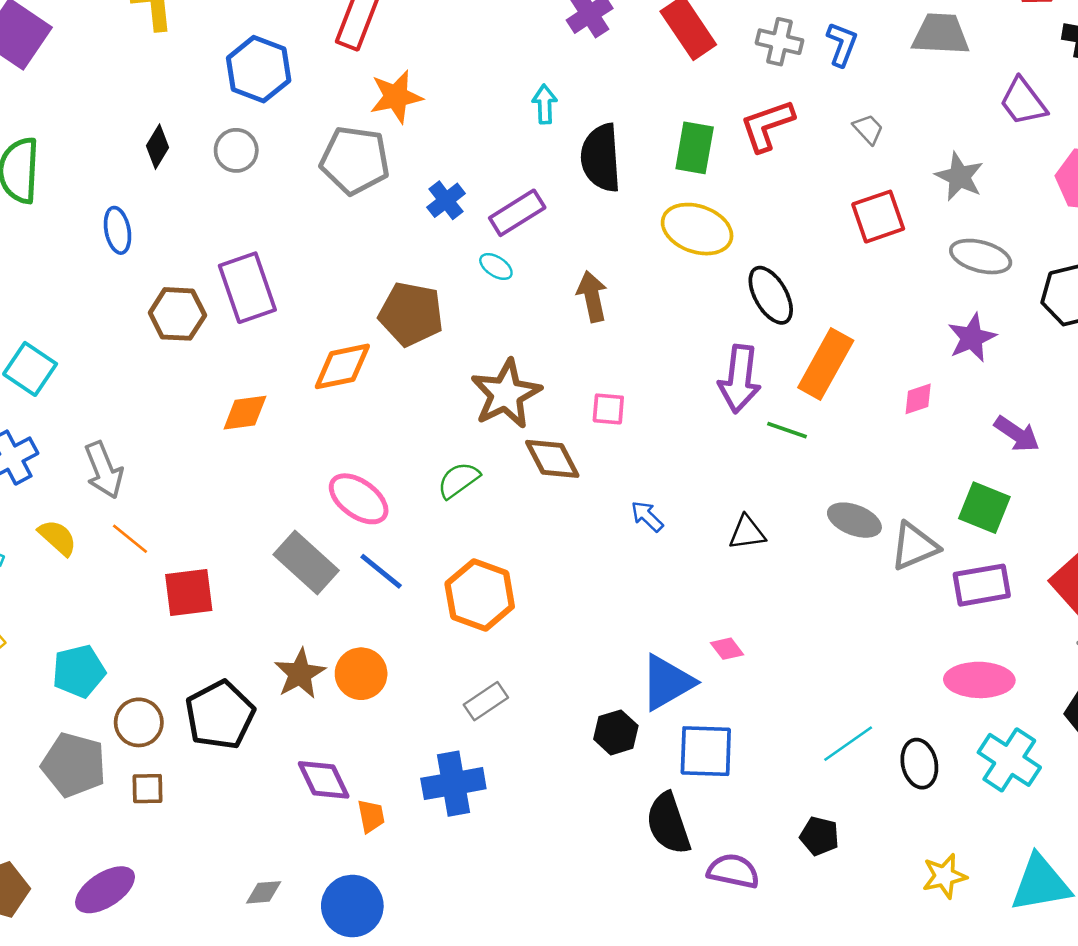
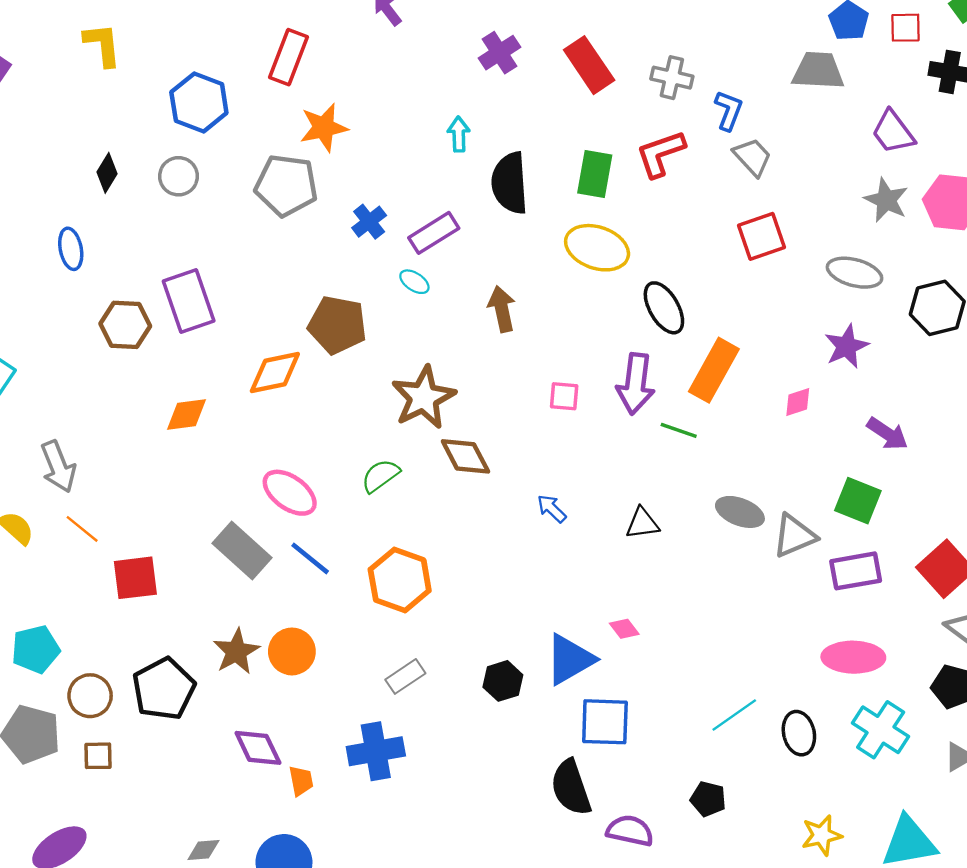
blue L-shape: (842, 44) -> (729, 110), moved
gray trapezoid: (868, 129) -> (752, 157), size x1.4
gray star: (959, 177) -> (886, 200), moved
pink square: (608, 409) -> (564, 396), moved
black hexagon: (616, 732) -> (503, 681), moved

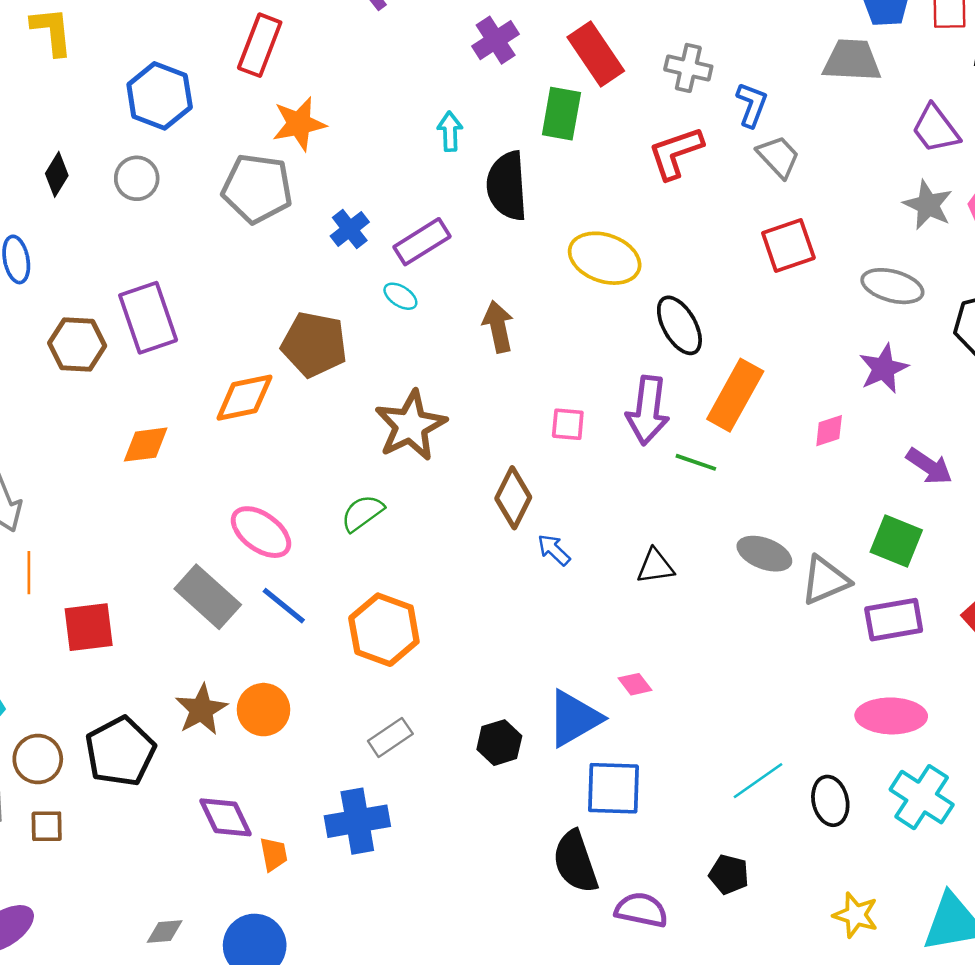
green rectangle: (595, 174) -> (561, 114), moved
brown diamond: (465, 456) -> (513, 498), moved, turned 54
orange line: (82, 529) -> (29, 573), turned 51
yellow star: (822, 835) -> (856, 915), turned 30

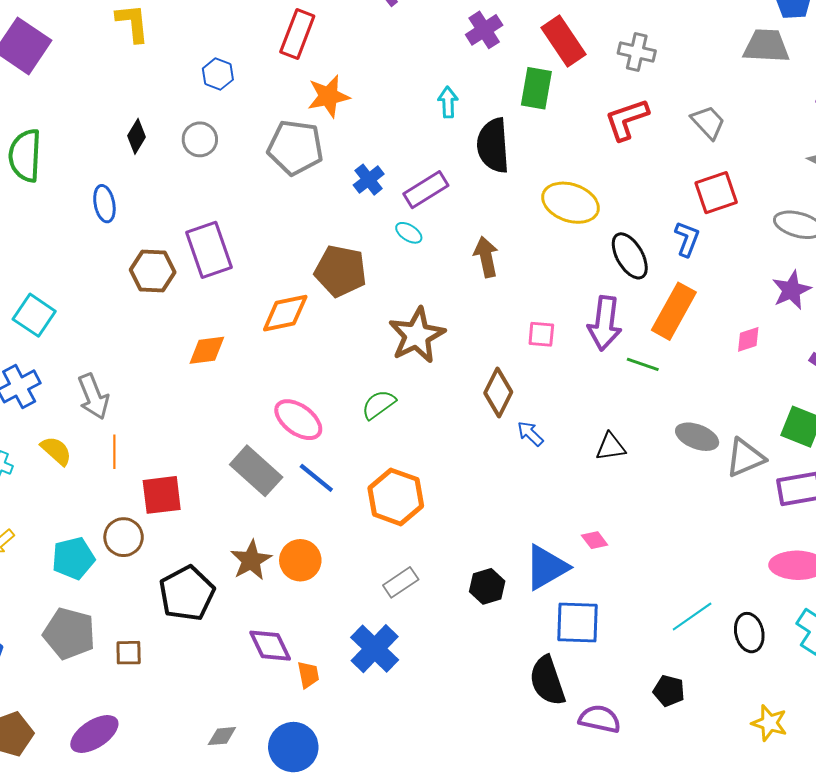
blue hexagon: (160, 96) -> (218, 74), size x0.6
blue L-shape: (752, 105) -> (687, 239), moved
brown circle: (38, 759) -> (124, 537), moved
blue cross: (357, 821) -> (375, 649), turned -36

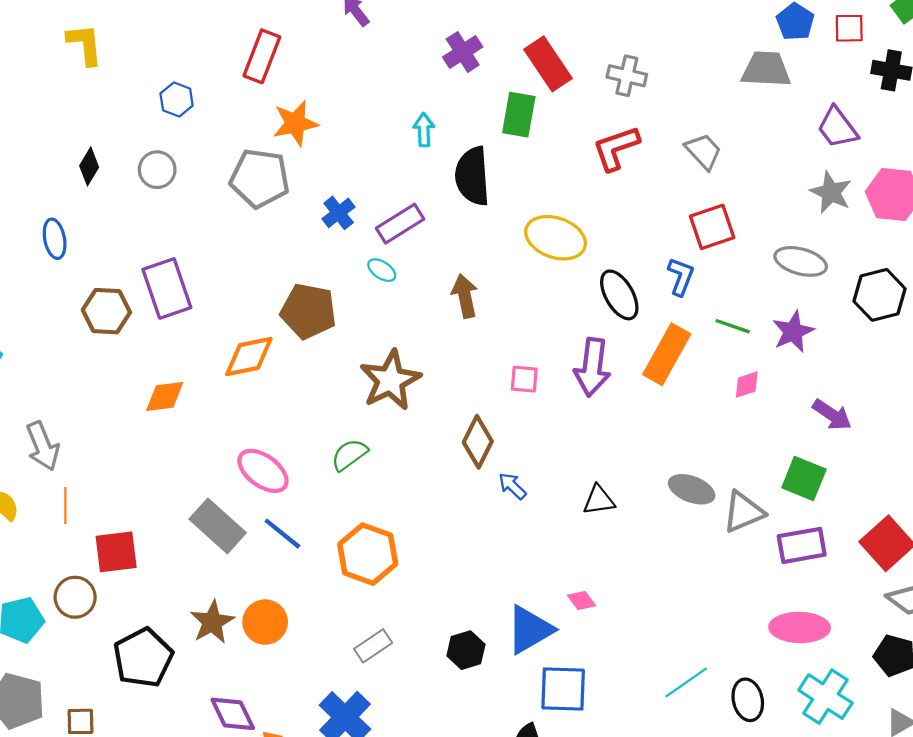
green line: (643, 364) -> (733, 326), moved

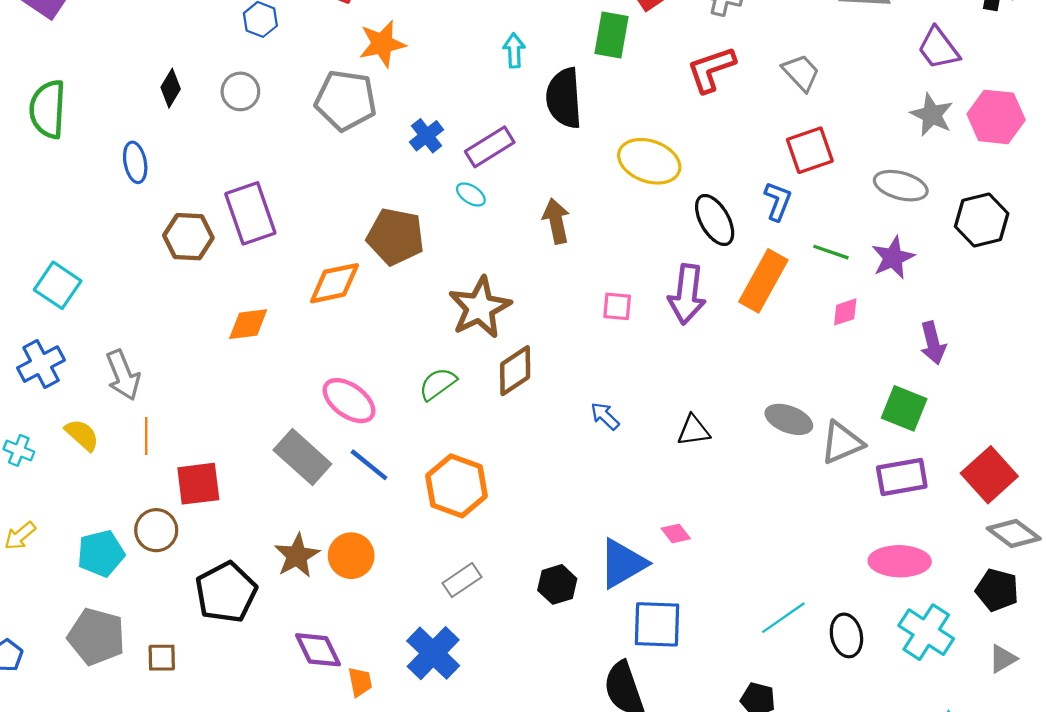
purple arrow: (832, 415) -> (933, 343), turned 42
brown diamond: (478, 442) -> (515, 371), moved, turned 30

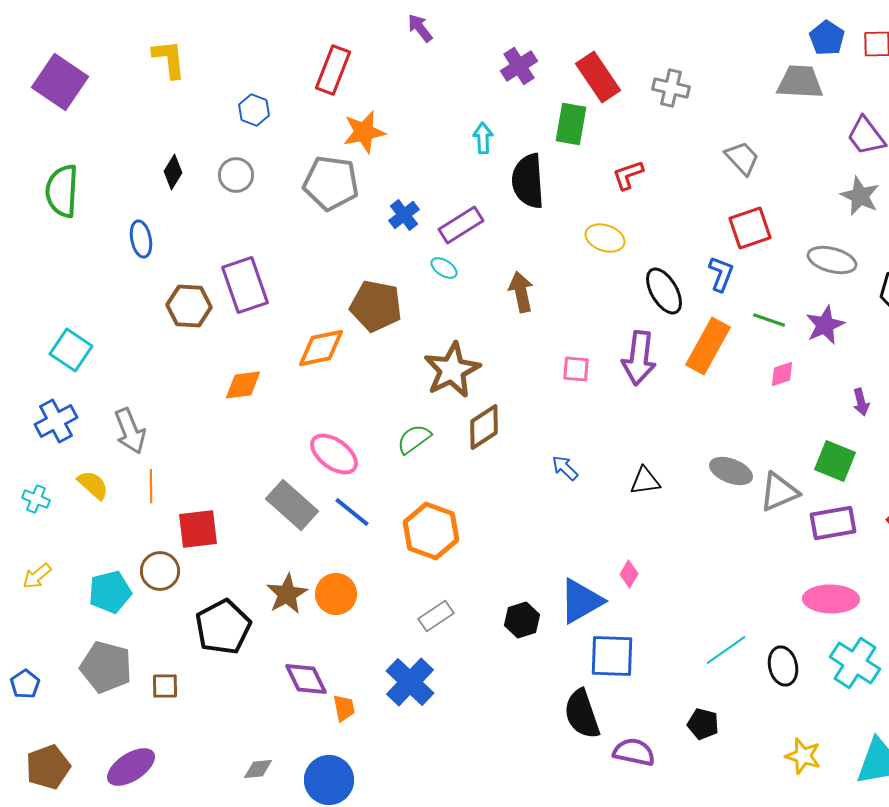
red L-shape: (711, 69) -> (628, 175), moved, size x0.7
yellow ellipse: (649, 161) -> (605, 238), size x0.7
purple arrow: (933, 343) -> (861, 402), size x0.7
pink diamond: (676, 534) -> (629, 574), turned 68

